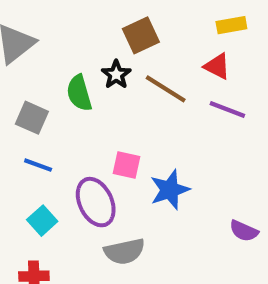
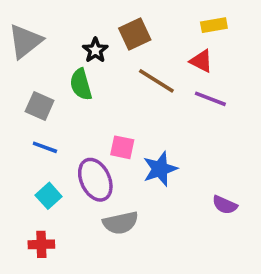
black star: (116, 74) -> (95, 50), moved

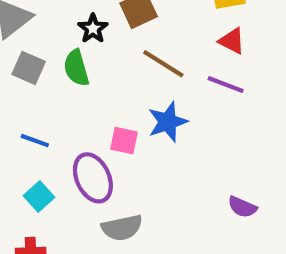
red triangle: (201, 61) -> (232, 41), moved
gray square: (40, 106) -> (29, 68), moved
blue star: (160, 169) -> (168, 122), moved

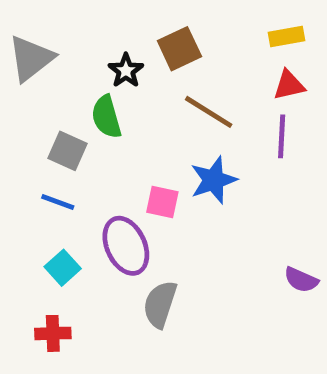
red triangle: (232, 41) -> (289, 85), turned -40
gray square: (29, 68) -> (67, 151), moved
purple line: (226, 85) -> (282, 136), turned 72
gray semicircle: (122, 228) -> (160, 304), turned 120

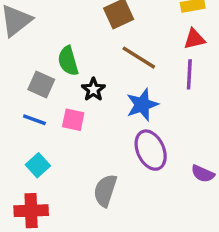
black star: (126, 71) -> (93, 89), moved
pink square: (162, 202) -> (73, 120), moved
purple ellipse: (126, 246) -> (151, 150), moved
red cross: (53, 333) -> (31, 211), size x1.4

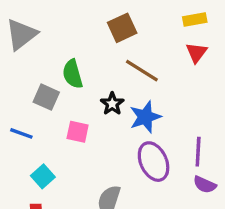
red triangle: (194, 39) -> (196, 53), turned -40
purple line: (189, 74) -> (198, 152), moved
black star: (93, 89) -> (112, 104), moved
blue line: (34, 120) -> (21, 133), moved

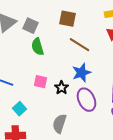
brown square: (122, 28) -> (68, 19), turned 36
gray square: (46, 97) -> (30, 26), moved
black star: (112, 104) -> (62, 88), moved

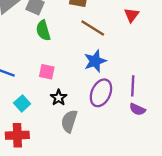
black star: (62, 88) -> (59, 98), moved
purple ellipse: (86, 100) -> (101, 93), turned 50

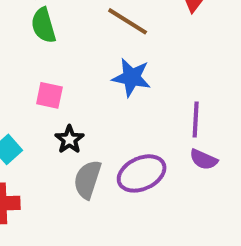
blue star: (95, 61) -> (132, 77), turned 30
purple ellipse: (101, 93) -> (142, 173), moved, turned 40

